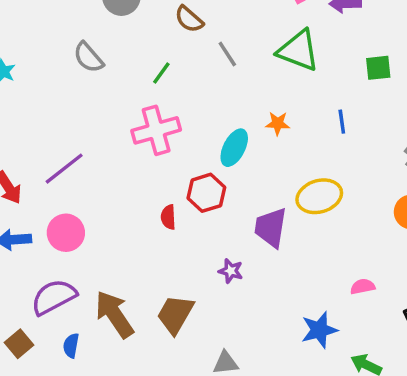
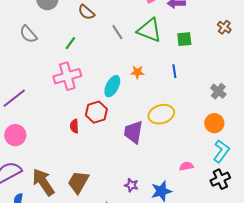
gray line: (227, 54) -> (117, 32), moved
green square: (378, 68) -> (184, 39), moved
purple star: (231, 271) -> (131, 185), moved

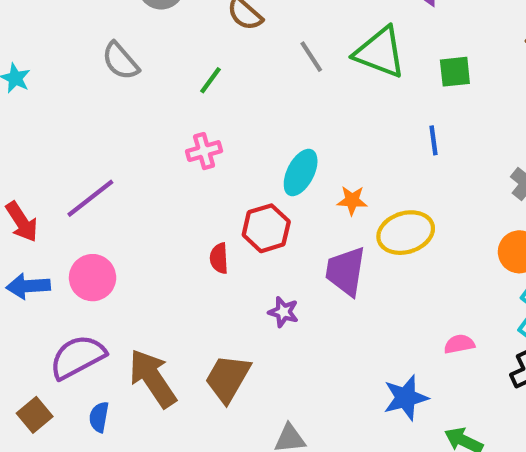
orange star: (137, 72) -> (352, 200), moved
pink cross: (67, 76) -> (204, 151), size x0.6
purple star: (131, 185) -> (283, 312), moved

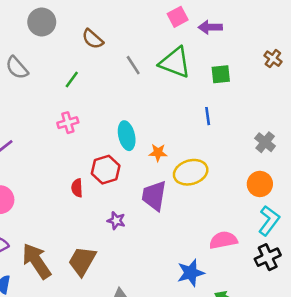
cyan ellipse: (301, 173) -> (127, 136), turned -40
pink semicircle: (459, 344) -> (223, 240), size x1.5

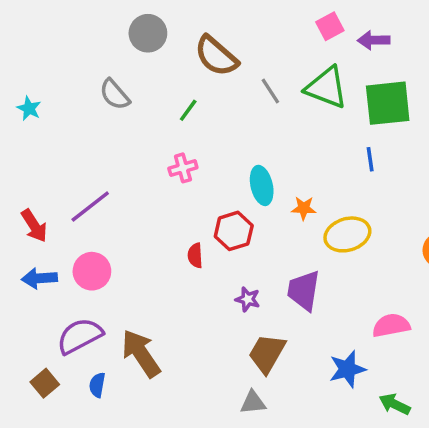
brown semicircle: (93, 39) -> (216, 56), size x1.5
green square: (221, 74) -> (388, 103), size x1.8
purple trapezoid: (154, 196) -> (304, 290), moved
brown trapezoid: (82, 261) -> (267, 353), moved

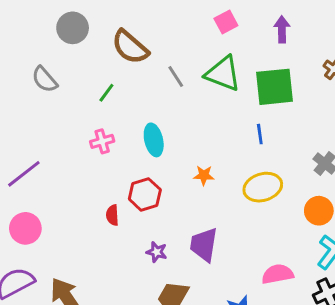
purple arrow: (374, 40) -> (282, 29), moved, turned 90
cyan ellipse: (262, 185) -> (154, 140), moved
yellow ellipse: (347, 234) -> (263, 187), moved

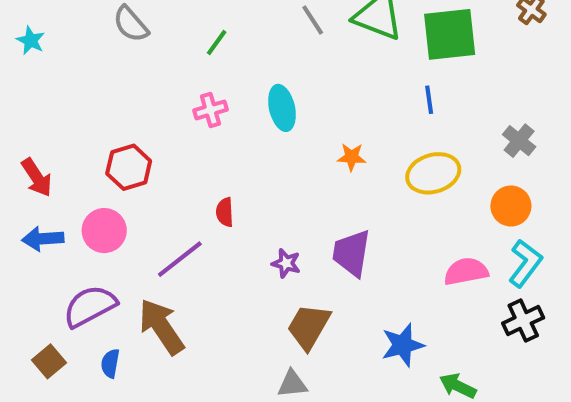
purple line: (24, 174) -> (180, 259), moved
red hexagon: (145, 194) -> (129, 167), moved
pink semicircle: (278, 274) -> (466, 271), moved

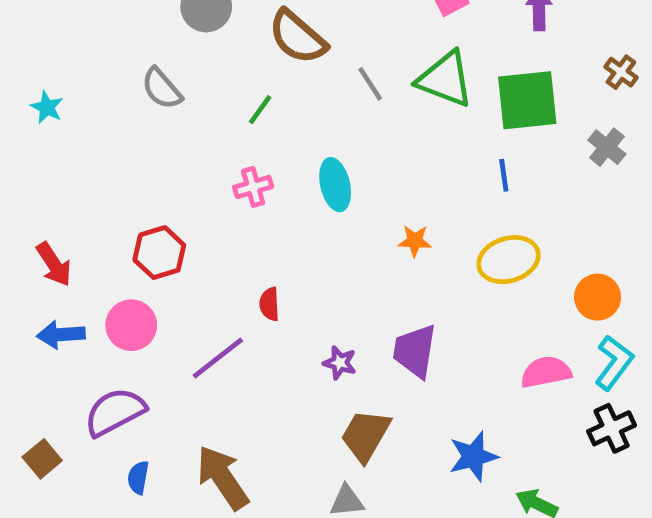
gray cross: (519, 141) -> (607, 147), moved
brown arrow: (161, 327) -> (223, 478), moved
brown square: (49, 361) -> (42, 459), moved

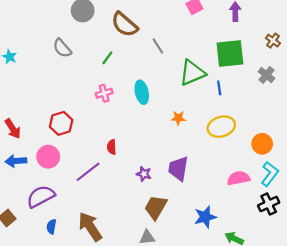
green triangle: (445, 79) -> (192, 73), moved, turned -44

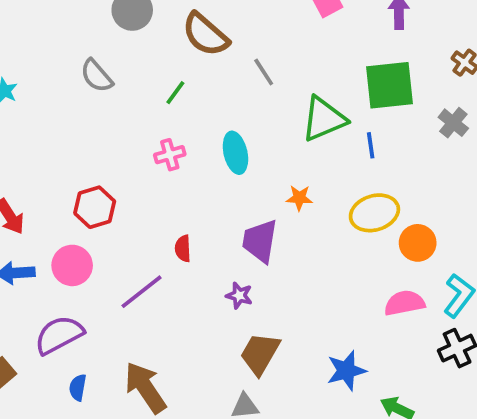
orange circle: (262, 144) -> (418, 243), moved
purple trapezoid: (178, 169) -> (260, 241), moved

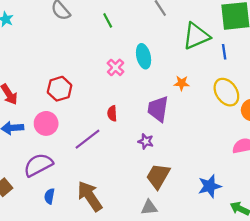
green line: (175, 93) -> (108, 20), turned -64
pink cross: (170, 155) -> (116, 67), moved, turned -30
yellow ellipse: (374, 213) -> (226, 92), turned 72

